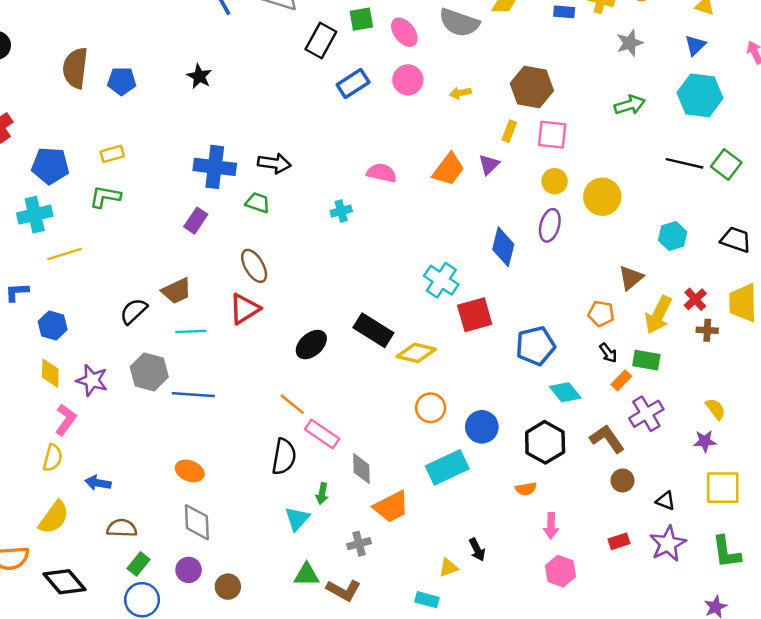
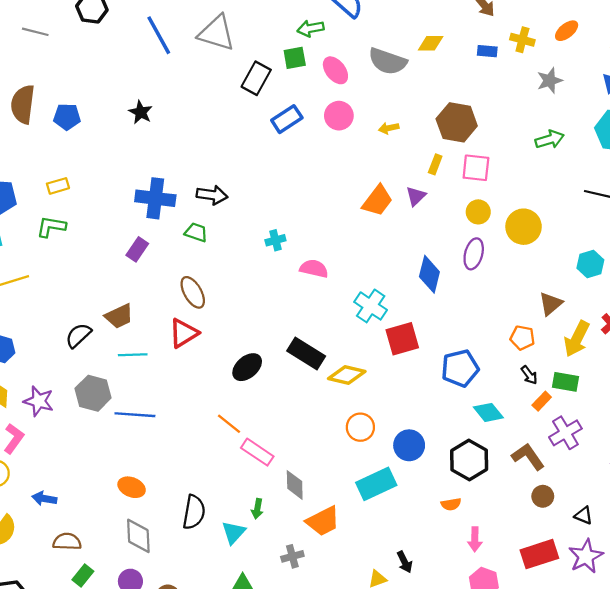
pink semicircle: (382, 173) -> (314, 269), moved
black semicircle: (284, 457) -> (194, 512), moved
red rectangle: (619, 541) -> (539, 554), size x1.8

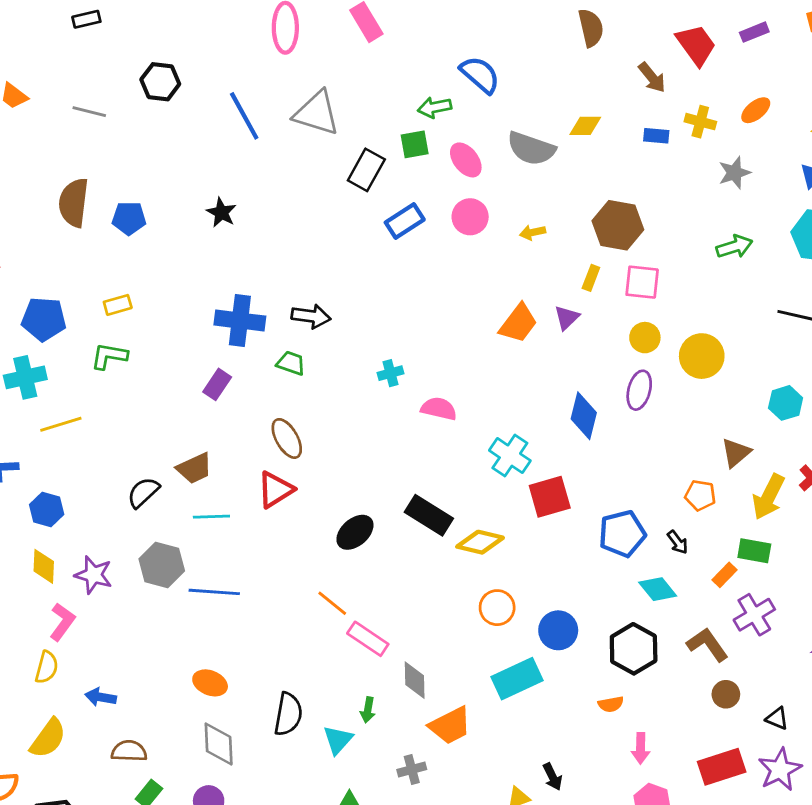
black arrow: (529, 375) -> (678, 542), moved

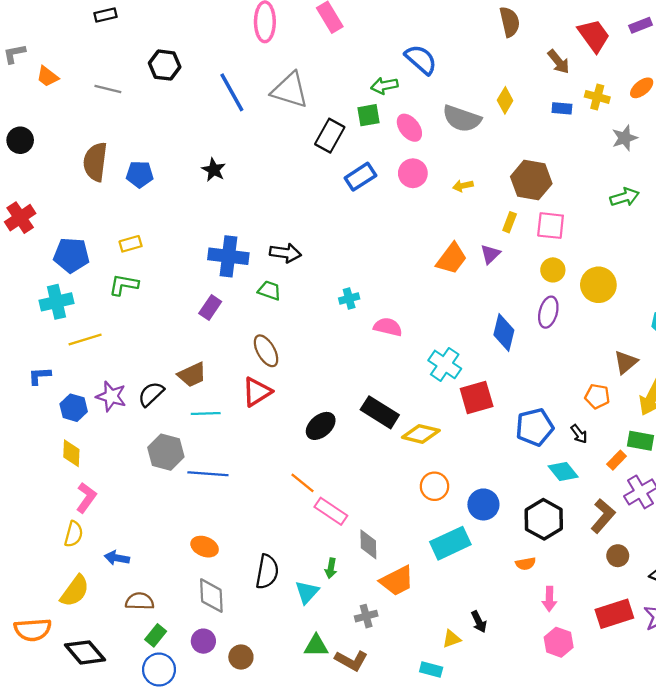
yellow diamond: (585, 126) -> (505, 100), turned -60
purple star: (94, 575) -> (111, 396), moved
brown L-shape: (707, 645) -> (603, 516), turned 76

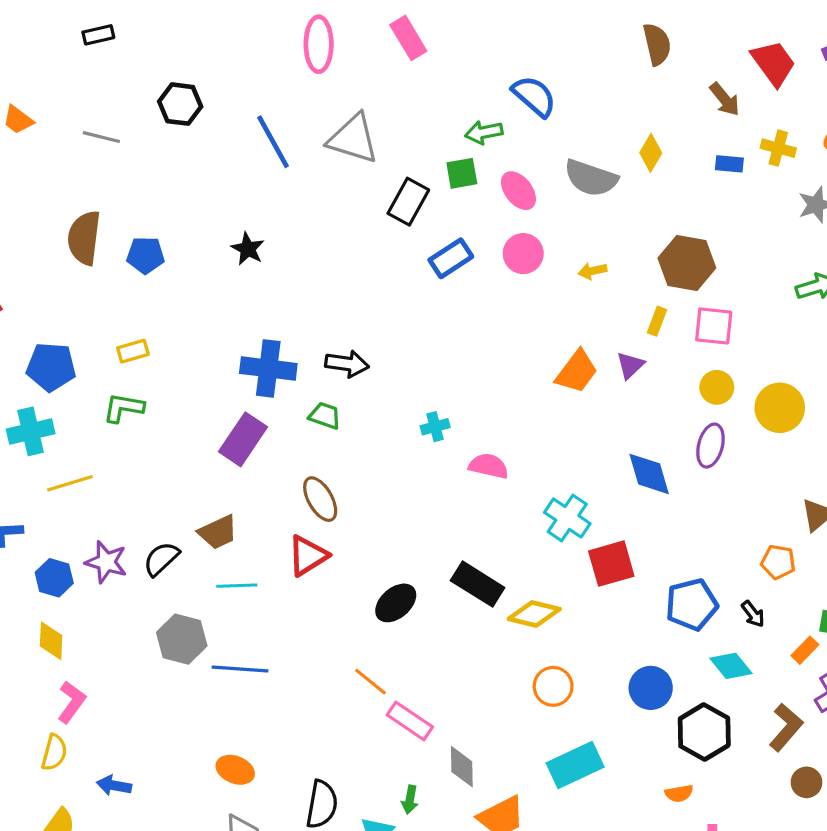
purple rectangle: (210, 308) -> (243, 439), size x1.5
blue diamond: (504, 333) -> (649, 474), turned -30
blue circle: (483, 504) -> (651, 688), moved

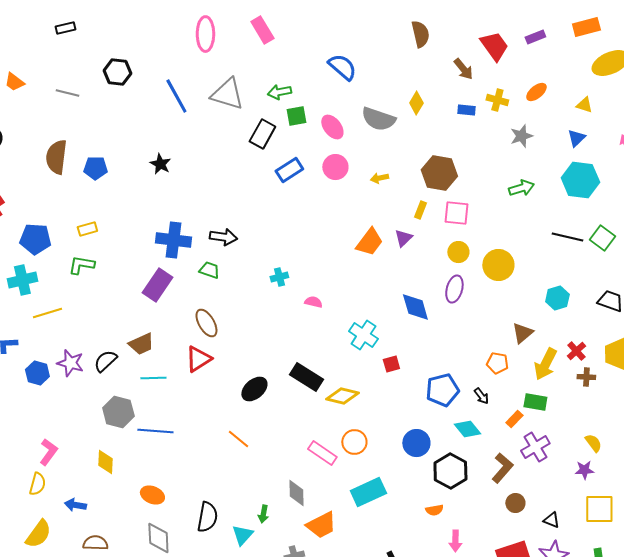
green arrow: (484, 132) -> (279, 92), moved
pink semicircle: (489, 466) -> (313, 302), size x0.7
red square: (611, 564) -> (391, 364), size x0.6
yellow diamond: (51, 641) -> (105, 462), moved
pink rectangle: (410, 721) -> (322, 453), moved

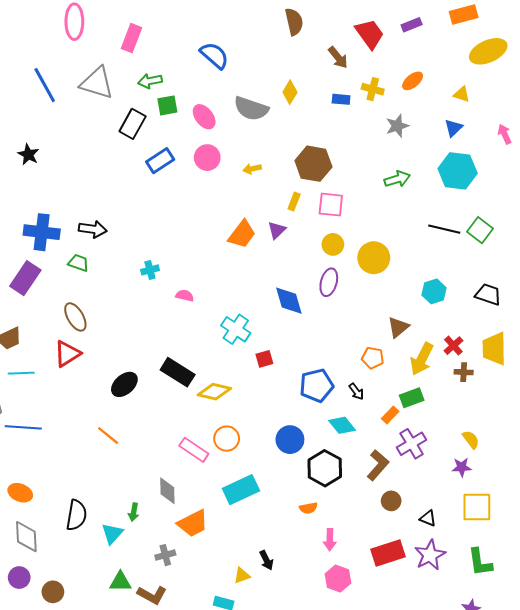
pink rectangle: (262, 30) -> (132, 38), moved, turned 52
green rectangle: (535, 402) -> (412, 398), turned -30

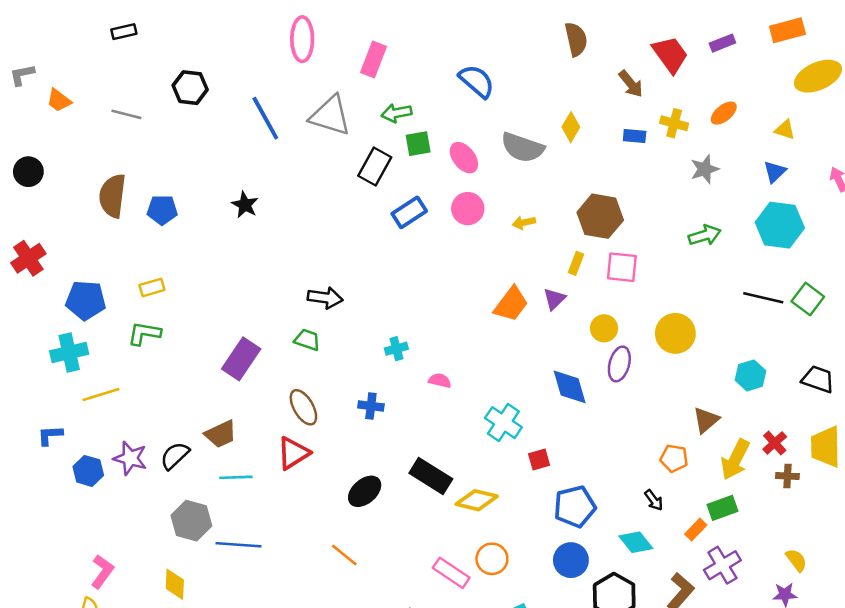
blue cross: (42, 232) -> (371, 406), moved, size x0.6
yellow circle: (333, 244) -> (604, 328), moved
blue pentagon: (317, 385) -> (575, 507), moved

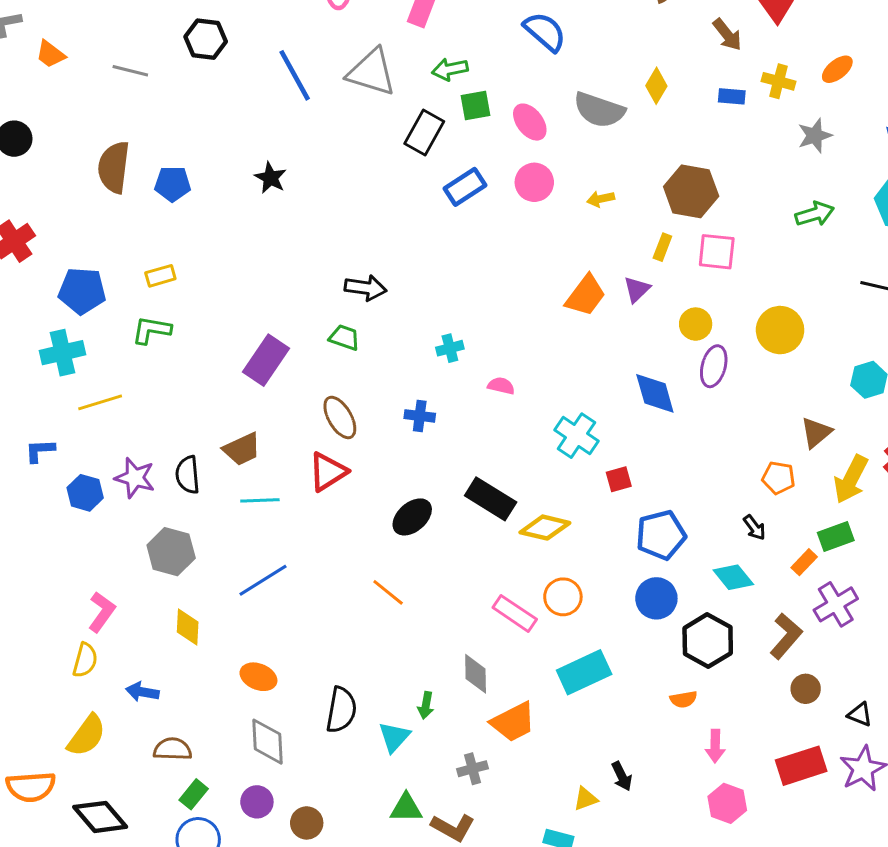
black semicircle: (175, 456) -> (188, 475), turned -52
gray hexagon: (191, 521) -> (171, 552), moved
blue line: (239, 545) -> (263, 580), turned -36

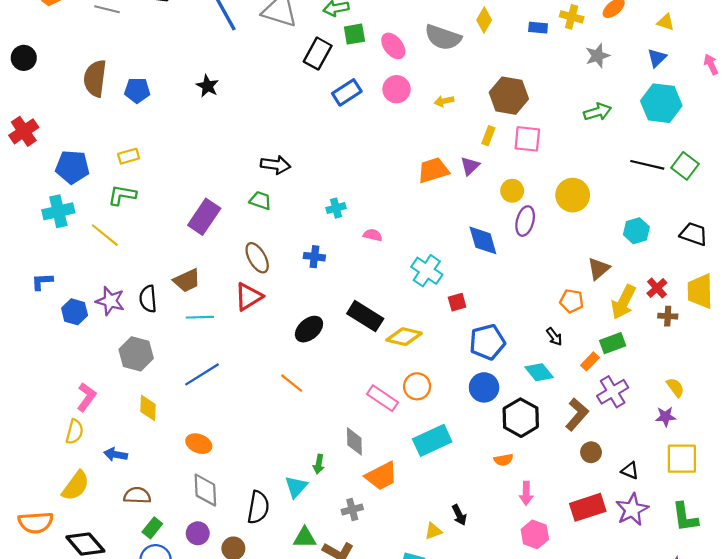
orange trapezoid: (586, 295) -> (433, 170), turned -144
yellow line: (100, 402) -> (105, 235), moved, turned 56
black semicircle: (341, 710) -> (258, 507), moved

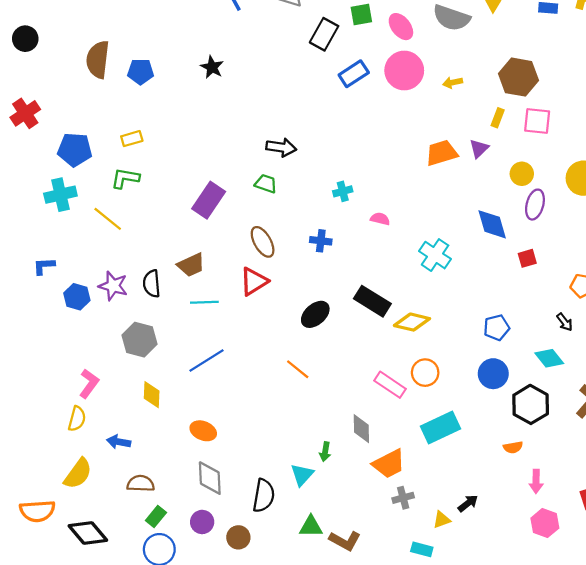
pink circle: (397, 89) -> (404, 71), size x1.4
red square: (457, 302) -> (527, 258), moved
blue pentagon: (487, 342) -> (497, 328), size x0.7
gray cross: (352, 510) -> (403, 498), moved
black arrow: (459, 515) -> (468, 503), turned -102

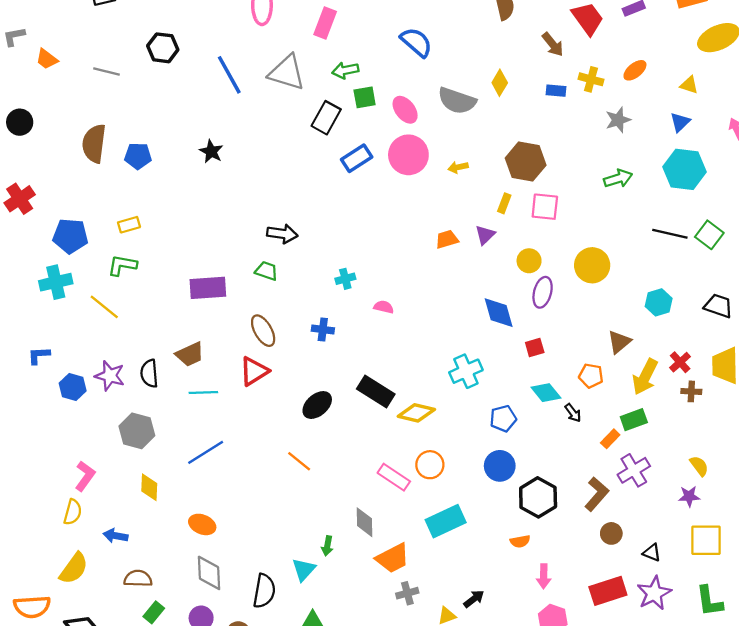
orange trapezoid: (442, 153) -> (447, 239), size x0.7
purple rectangle: (209, 200) -> (208, 288), turned 52
cyan cross: (435, 255) -> (466, 371), moved, turned 32
cyan diamond: (549, 358) -> (546, 393), moved

